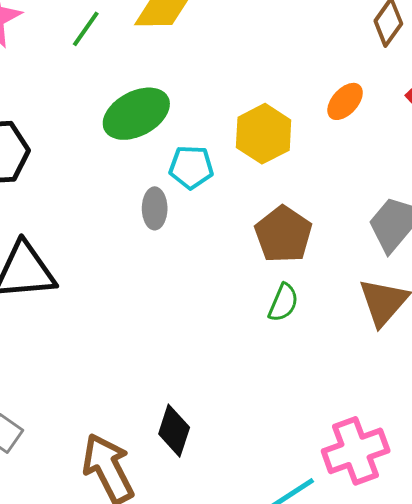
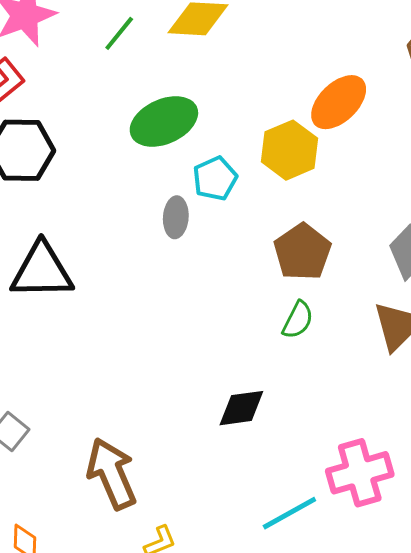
orange ellipse: (345, 101) -> (339, 102), moved, size x1.5
cyan pentagon: (191, 167) -> (215, 179), turned -30
black diamond: (174, 431) -> (241, 408), moved, turned 60

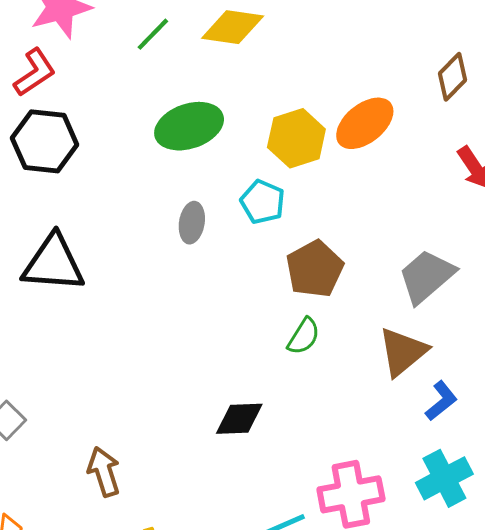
yellow hexagon: (290, 150) -> (296, 138), moved
cyan pentagon: (215, 179) -> (263, 202), moved, turned -30
brown arrow: (112, 474) -> (104, 472), size x0.7

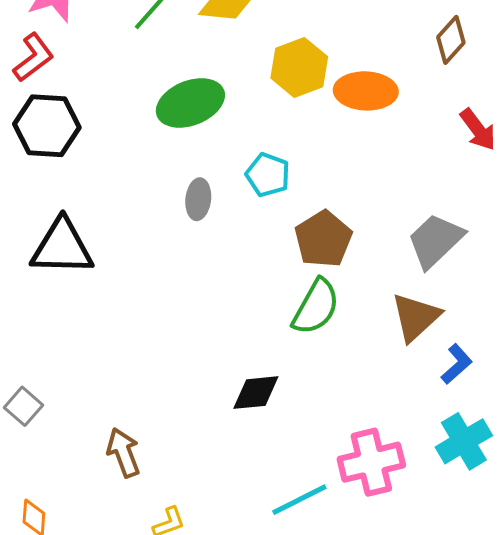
orange ellipse: (365, 123) -> (366, 91), turned 44
yellow hexagon: (296, 138) -> (299, 67), moved
green semicircle: (304, 336) -> (316, 307), size x1.5

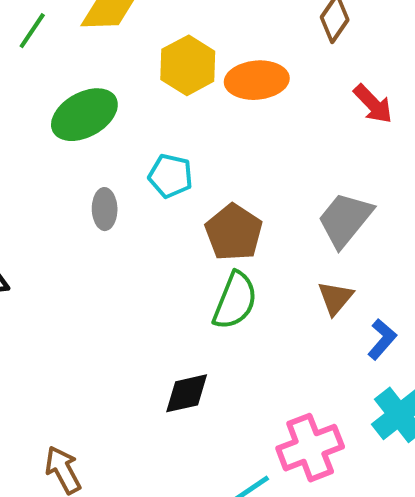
brown triangle: (416, 317) -> (335, 298), size x0.7

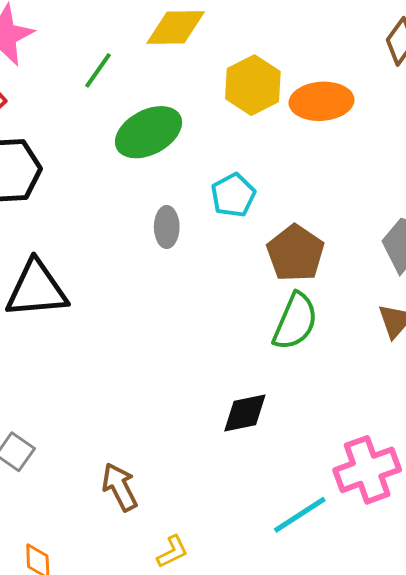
green line: (32, 31) -> (98, 70), moved
cyan pentagon: (170, 176) -> (233, 195), turned 30

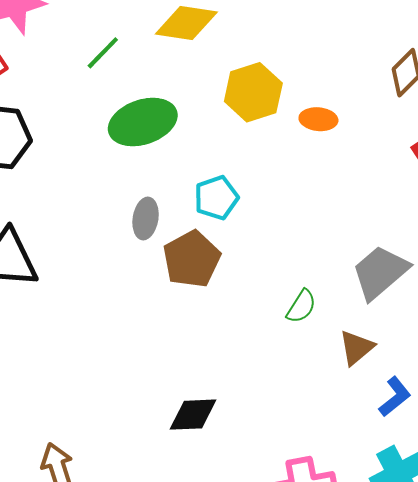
orange ellipse: (322, 101) -> (318, 119), size x0.6
brown pentagon: (295, 253) -> (192, 259), moved
green semicircle: (295, 321) -> (301, 306), moved, size x0.6

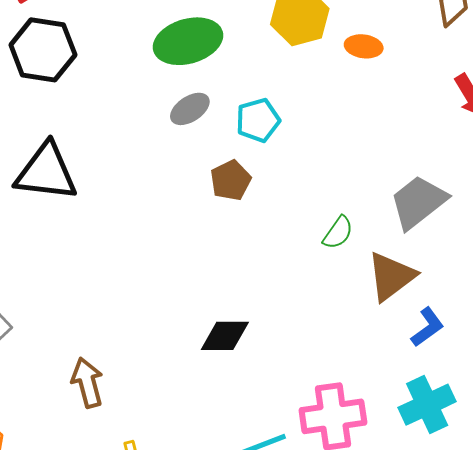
gray ellipse: (146, 218) -> (190, 109), moved, turned 45
brown pentagon: (192, 259) -> (231, 180), size x0.7
brown triangle: (356, 348) -> (391, 276), size x1.4

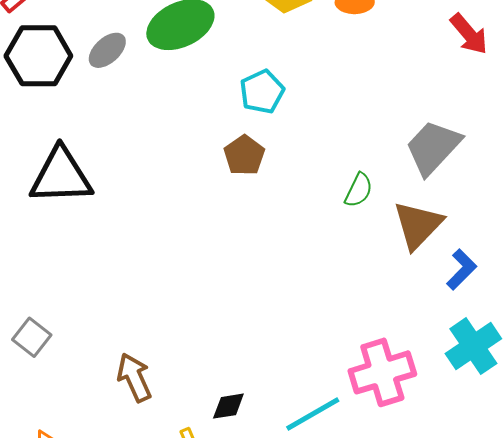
gray ellipse: (190, 109) -> (107, 50), moved
black diamond: (225, 336) -> (228, 406), moved, size x0.7

